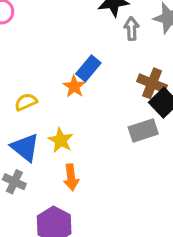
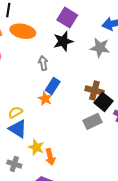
gray arrow: (131, 29) -> (43, 63), moved
yellow star: (61, 140) -> (36, 147), moved
blue triangle: (25, 147) -> (18, 129), moved

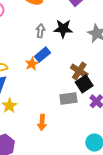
black star: (63, 41) -> (63, 29), moved
orange arrow: (50, 157) -> (42, 122), moved

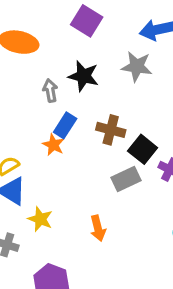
black star: (63, 29) -> (83, 76), turned 30
brown cross: (79, 71) -> (111, 130), moved

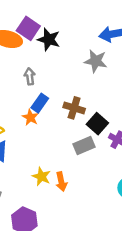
purple square: (87, 21) -> (28, 28), moved
black star: (83, 76) -> (49, 39), moved
yellow star: (40, 219) -> (41, 176), moved

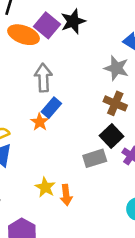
black star: (49, 39) -> (73, 21), moved, turned 30
gray arrow: (30, 76) -> (43, 78), size x1.5
brown cross: (74, 108) -> (115, 103), moved

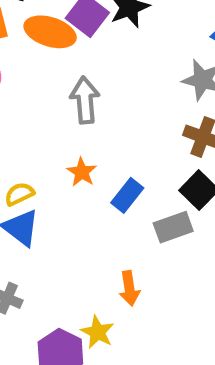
blue rectangle: (51, 108) -> (127, 195), moved
yellow star: (45, 187) -> (98, 332), moved

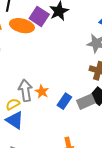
gray arrow: (85, 100) -> (25, 90), moved
gray rectangle: (173, 227) -> (86, 102), moved

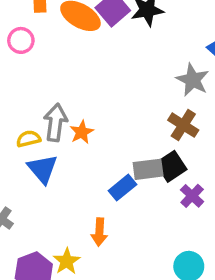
blue rectangle: (64, 101) -> (122, 188), moved
blue triangle: (15, 120) -> (42, 169), moved

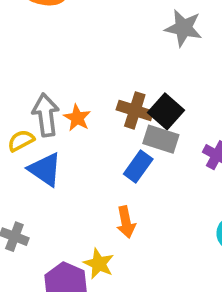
brown cross: (183, 125) -> (135, 110), moved
black square: (171, 166) -> (166, 111), moved
gray rectangle: (148, 169) -> (161, 139), turned 40

